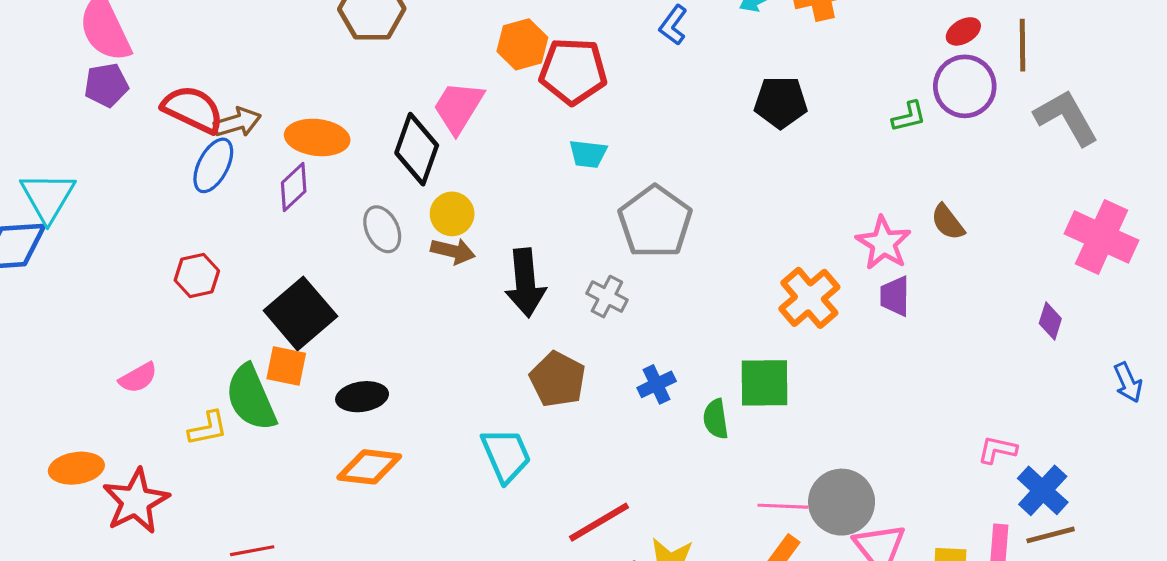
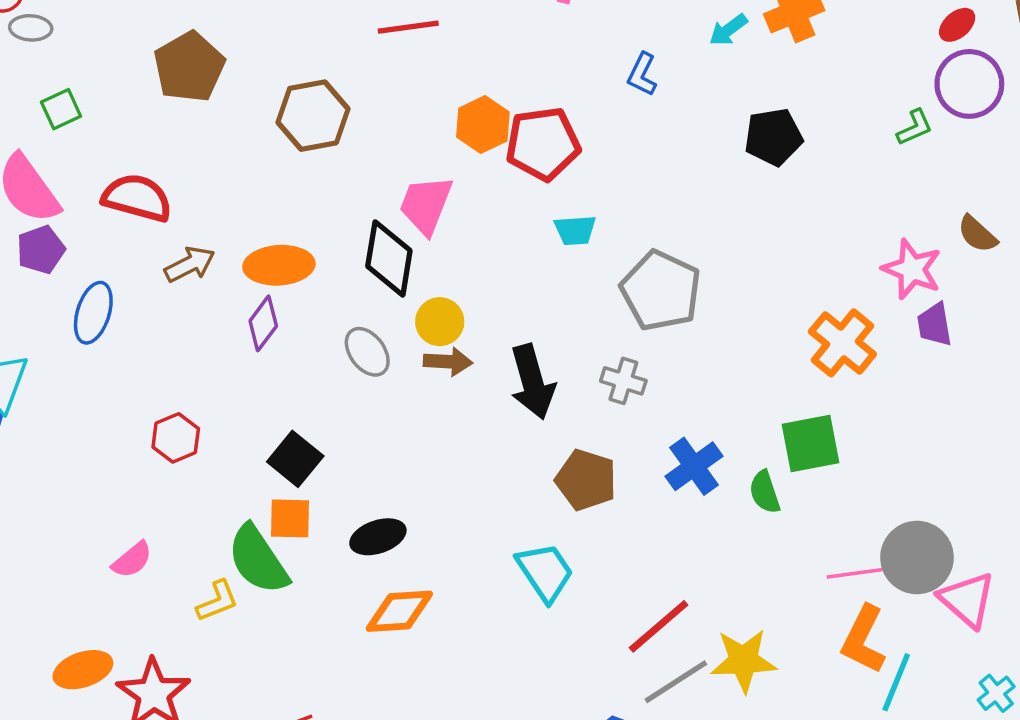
red semicircle: (193, 109) -> (137, 198), moved
blue ellipse: (213, 165) -> (93, 313), moved
black square: (300, 313) -> (295, 459), size x0.7
blue cross: (657, 384) -> (694, 466), size x1.4

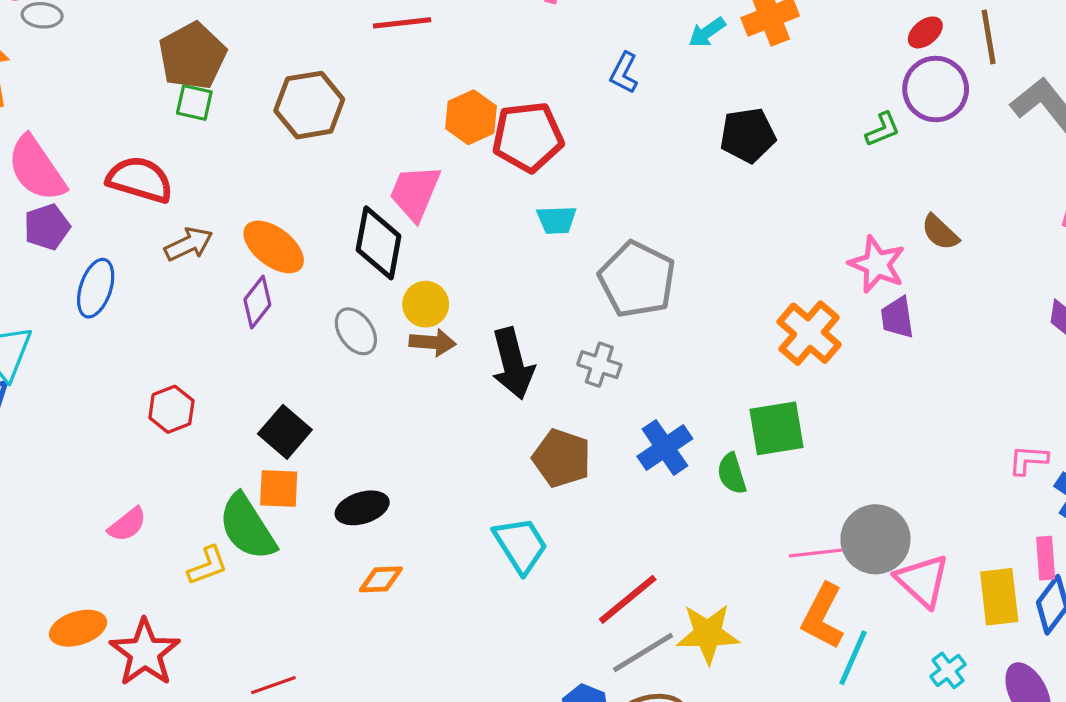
green square: (61, 109) -> (194, 103), moved, turned 36
orange ellipse: (279, 265) -> (274, 247), turned 40
orange diamond: (399, 611) -> (381, 579), size x0.7

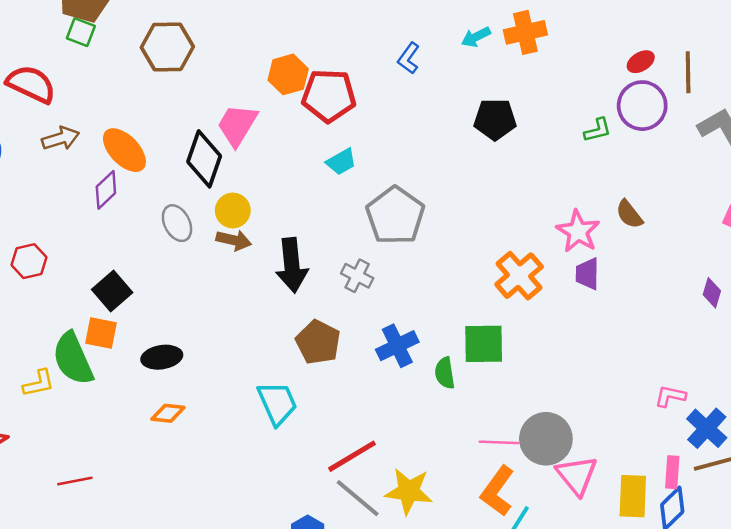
cyan trapezoid: (557, 220) -> (341, 162), turned -36
gray line: (643, 653) -> (358, 498), turned 63

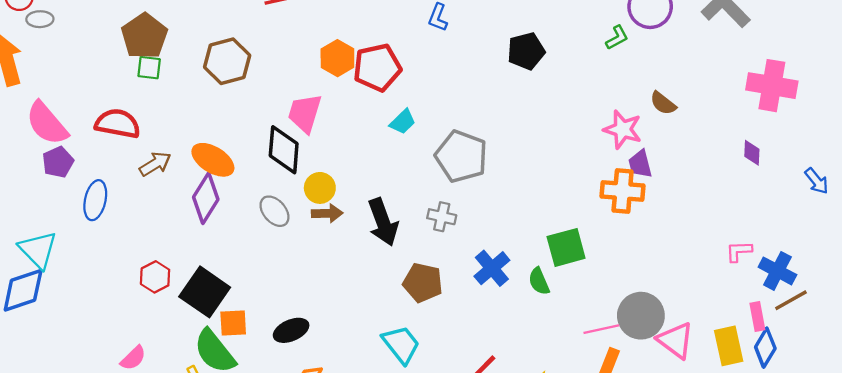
purple diamond: (106, 190) -> (206, 198), size x1.4
orange cross: (519, 276) -> (623, 191), moved, turned -30
black square: (112, 291) -> (205, 292), moved, size x1.4

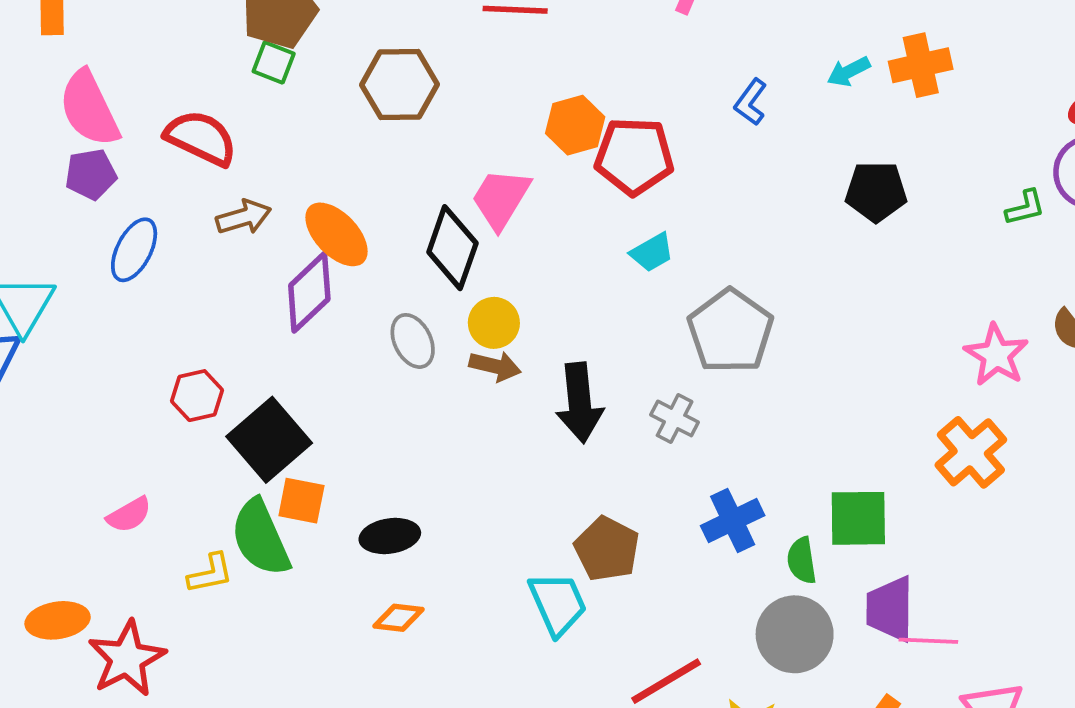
purple trapezoid: (640, 164) -> (890, 609), moved, size x1.4
orange cross: (623, 191) -> (971, 452), turned 30
brown pentagon: (423, 283) -> (607, 549), moved
gray circle: (641, 316) -> (795, 634), moved
pink line: (601, 329) -> (928, 641), moved

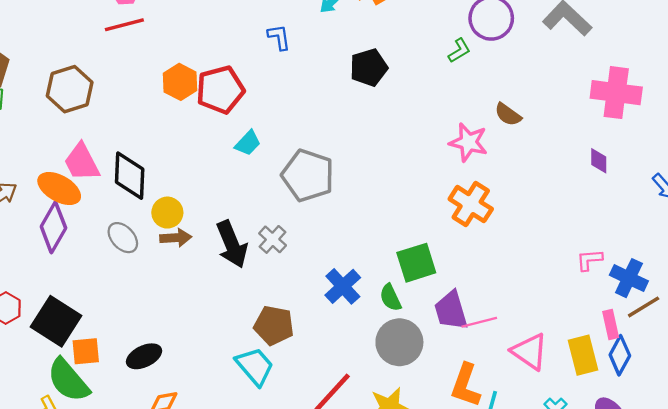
blue L-shape: (751, 102) -> (279, 37), turned 152
pink trapezoid: (501, 199) -> (82, 162), moved, turned -42
gray cross: (675, 418) -> (273, 239), moved, turned 32

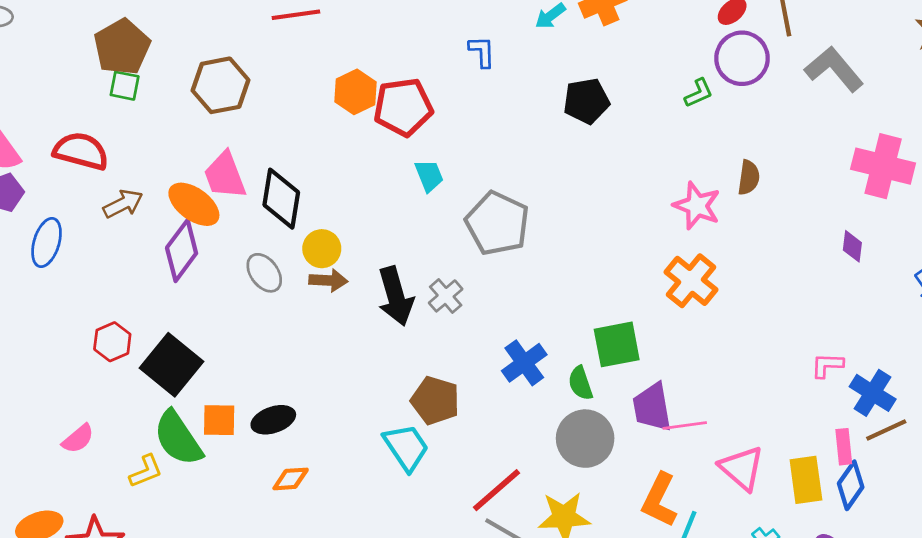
brown semicircle: (508, 115) -> (749, 178), turned -124
cyan trapezoid: (248, 143) -> (429, 176), turned -72
orange square: (86, 351) -> (219, 420), moved

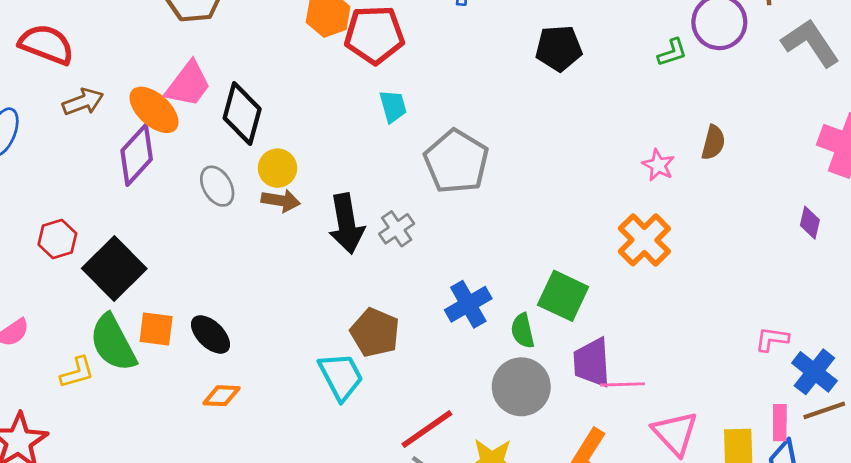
pink trapezoid: (225, 175) -> (188, 84), turned -128
pink star: (697, 206) -> (658, 165), size x0.7
green square: (617, 344) -> (563, 296), turned 30
black ellipse: (273, 420) -> (210, 334), turned 57

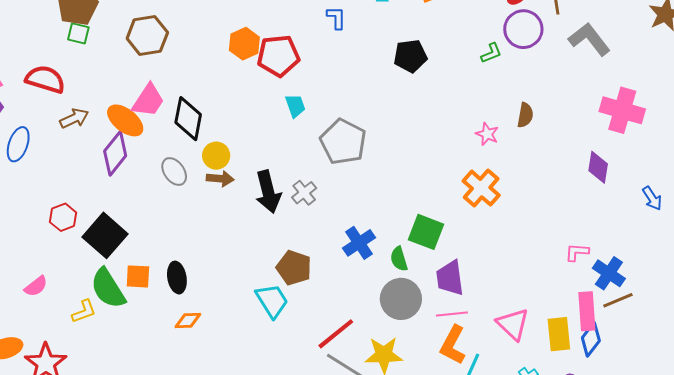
purple diamond: (810, 223) -> (598, 167), size x1.4
black ellipse: (210, 334) -> (177, 278), turned 40
pink line: (623, 384) -> (452, 314), moved
pink rectangle: (780, 423) -> (587, 311), size x1.5

